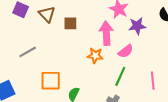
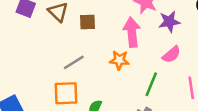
pink semicircle: (126, 51) -> (171, 55), moved
gray line: (28, 52) -> (74, 62), moved

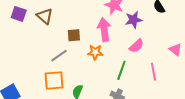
brown square: (87, 22) -> (74, 35), moved

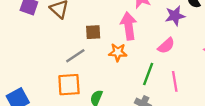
purple star: (134, 20) -> (175, 16), moved
pink line: (153, 72) -> (175, 81), moved

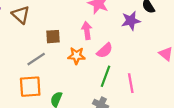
pink arrow: (129, 26) -> (87, 31), size x0.7
pink semicircle: (166, 46) -> (105, 51), moved

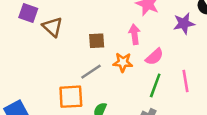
brown triangle: (21, 15) -> (52, 27), moved
gray line: (36, 59) -> (91, 72), moved
pink line: (131, 83) -> (185, 81), moved

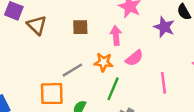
purple star: (184, 23) -> (164, 27), turned 30
brown square: (97, 41) -> (80, 27), moved
green line: (155, 85) -> (113, 89), moved

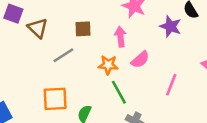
gray line: (72, 70) -> (63, 55), moved
pink line: (163, 83) -> (171, 85), turned 30
green line: (113, 89) -> (119, 92), turned -50

